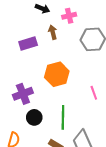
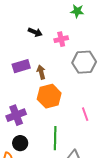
brown arrow: (53, 32) -> (41, 72), moved
black circle: (34, 117) -> (20, 143), moved

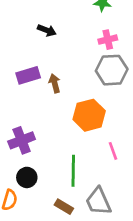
pink cross: (61, 39) -> (108, 40), moved
orange hexagon: (49, 96) -> (89, 115), moved
pink line: (85, 114) -> (113, 151), moved

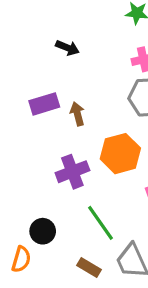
purple cross: (22, 140) -> (72, 172), moved
green line: (73, 171) -> (101, 223), turned -36

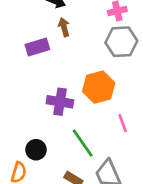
brown arrow: (77, 114) -> (64, 27), moved
purple cross: (72, 172) -> (60, 102), turned 30

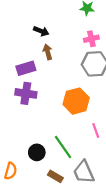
purple cross: (60, 102) -> (26, 93), moved
black circle: (36, 150) -> (37, 152), moved

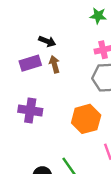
purple rectangle: (26, 68) -> (30, 63), moved

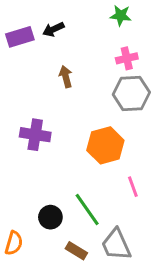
black arrow: (47, 41) -> (53, 29), moved, turned 133
purple rectangle: (30, 63) -> (20, 37), moved

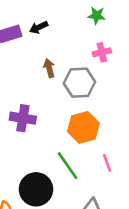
gray hexagon: (131, 93) -> (79, 83), moved
green line: (87, 210) -> (68, 166), moved
black circle: (50, 217) -> (36, 189), size x1.6

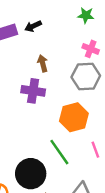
pink cross: (102, 52) -> (91, 49), turned 35
gray hexagon: (79, 83) -> (86, 76), moved
purple cross: (23, 118) -> (33, 91), moved

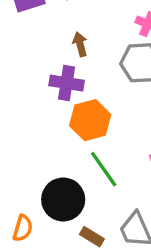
orange hexagon: (74, 117) -> (90, 120), moved

